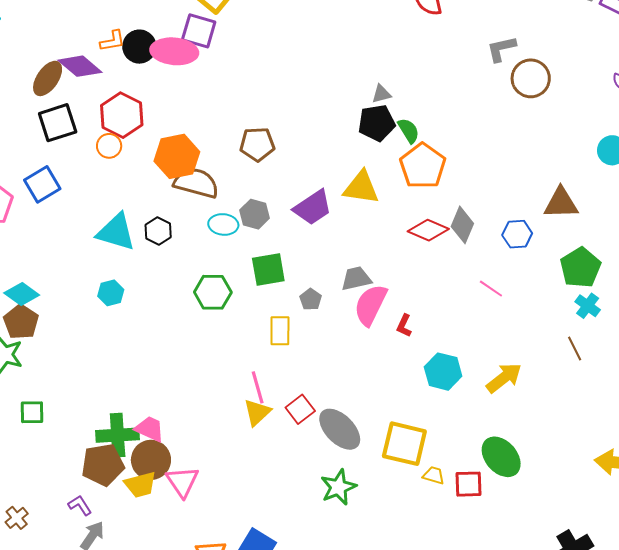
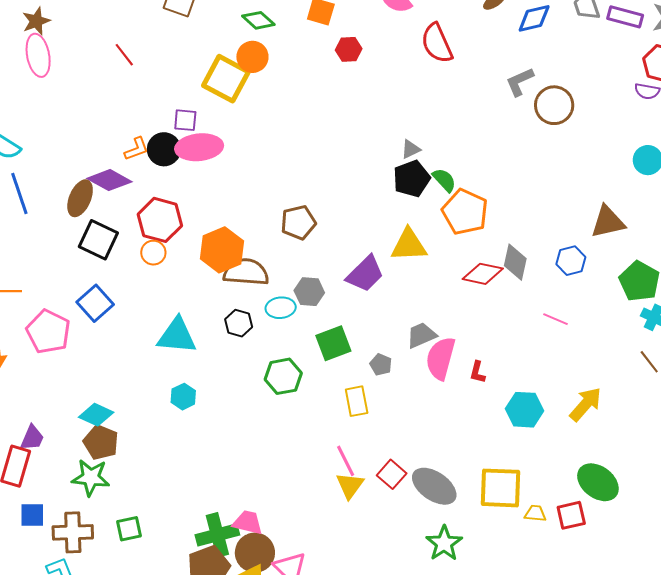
purple square: (199, 31) -> (185, 120), moved, size x0.7
black square: (58, 123) -> (98, 240), turned -36
black hexagon: (158, 231) -> (239, 323), moved

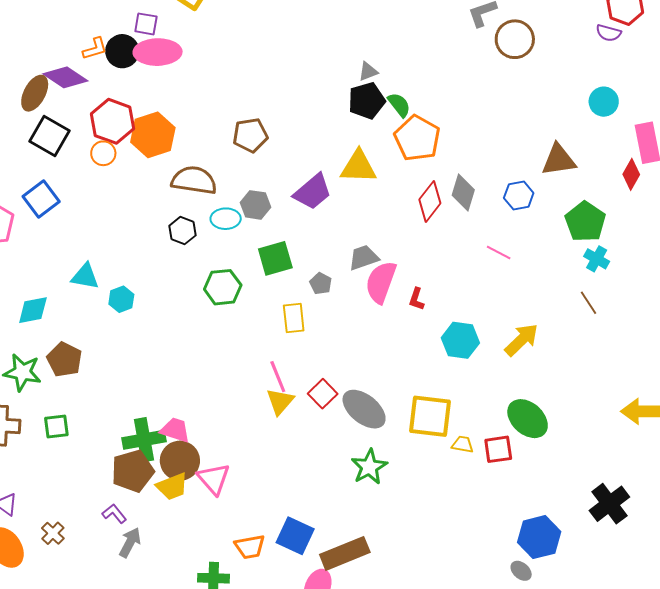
orange hexagon: (222, 250) -> (153, 135), moved
red diamond: (483, 274) -> (430, 201), turned -69
cyan triangle: (177, 336) -> (85, 276), moved, size x0.7
cyan diamond: (96, 415) -> (33, 310), turned -40
brown pentagon: (101, 442) -> (64, 360), moved

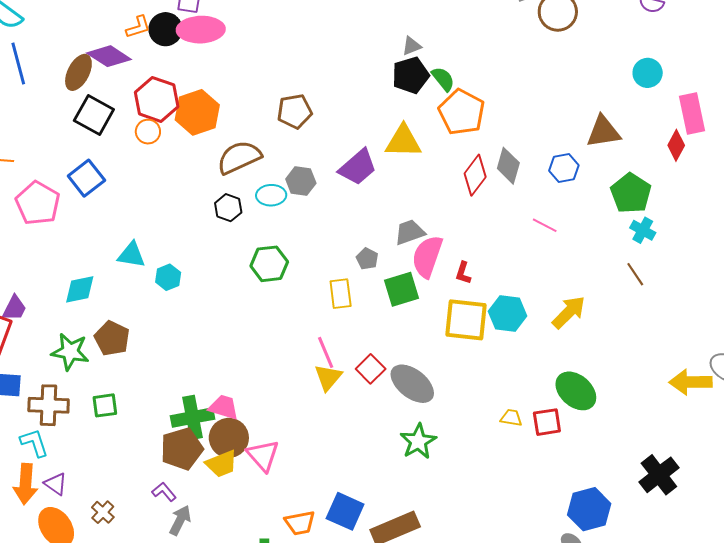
brown semicircle: (194, 180) -> (239, 157), turned -33
green square: (275, 258) -> (402, 289), moved
yellow square: (430, 416) -> (466, 320), moved

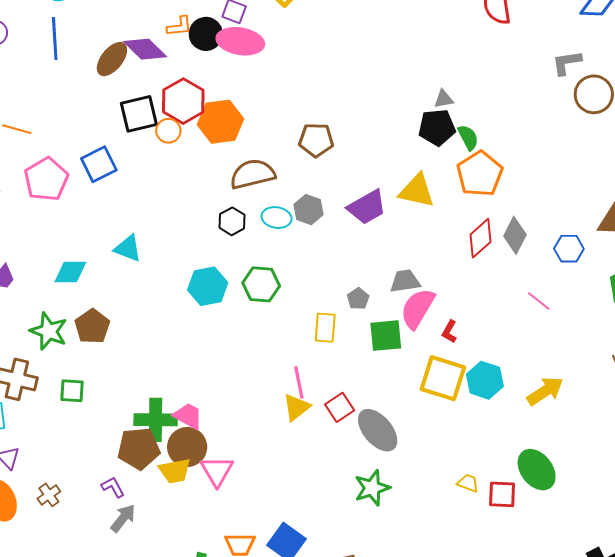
black square: (94, 115) -> (139, 114), moved, turned 36
cyan hexagon: (168, 277) -> (208, 286), moved, size x1.5

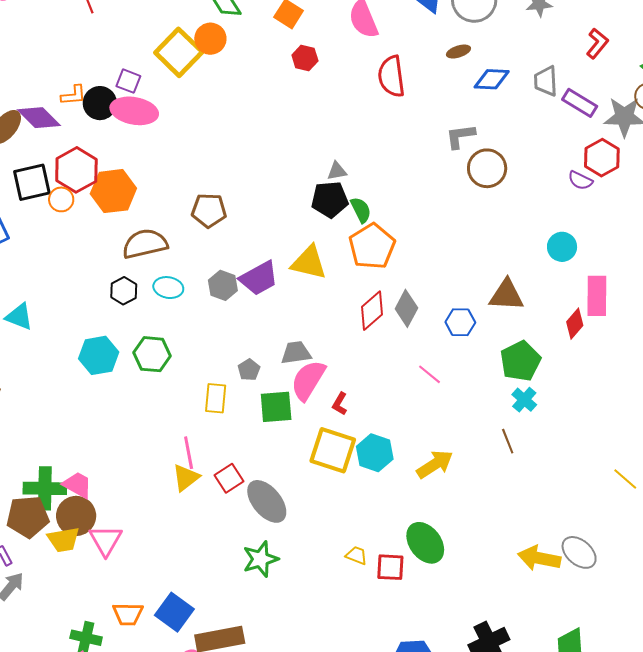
gray hexagon: (308, 210) -> (223, 285), moved

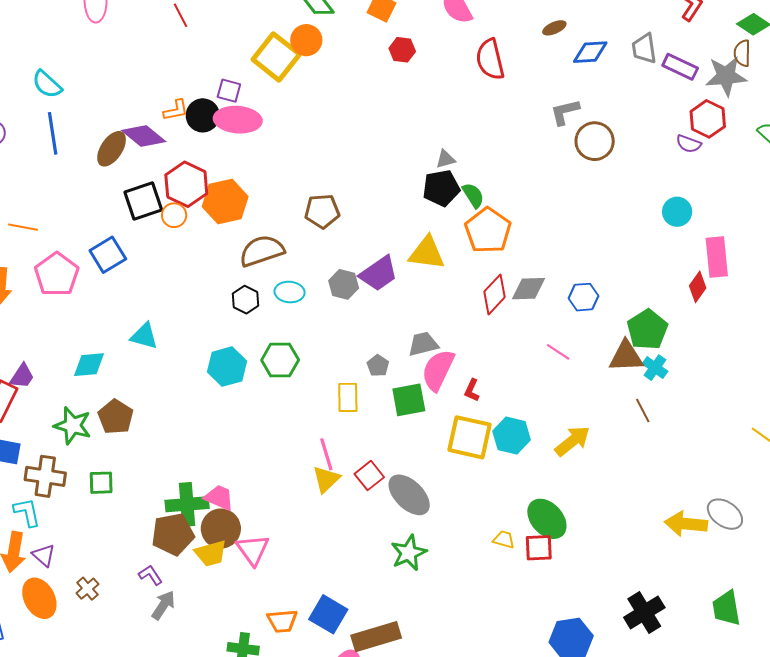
brown triangle: (506, 295) -> (626, 356), moved
gray diamond: (406, 308) -> (529, 289), turned 66
green ellipse: (425, 543) -> (547, 519), moved

